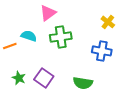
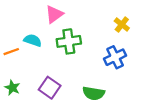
blue cross: (102, 51) -> (115, 57), turned -36
green star: (19, 78) -> (12, 88), moved

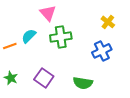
pink triangle: (54, 14) -> (48, 13), turned -36
cyan semicircle: (33, 40) -> (29, 36), turned -63

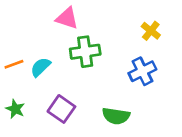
pink triangle: (48, 13) -> (67, 18), turned -30
cyan semicircle: (29, 36) -> (40, 67), moved

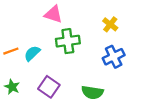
yellow cross: (151, 31) -> (110, 24), moved

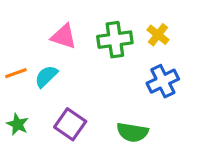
pink triangle: (53, 14) -> (64, 36), moved
green cross: (68, 41) -> (115, 40), moved

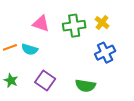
cyan semicircle: (46, 76) -> (30, 49), turned -119

